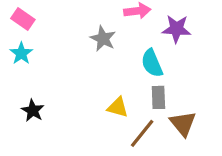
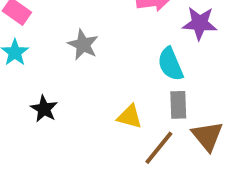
gray star: (103, 39) -> (83, 45), moved
black star: (33, 111) -> (44, 109), moved

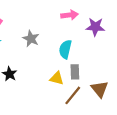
cyan semicircle: (170, 64) -> (65, 49), moved, turned 36
gray rectangle: (178, 105) -> (75, 72), moved

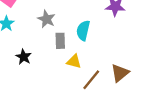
gray rectangle: (75, 72) -> (60, 41), moved
brown triangle: (100, 89) -> (120, 73), turned 30

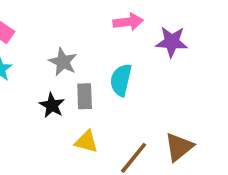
black star: (24, 57) -> (52, 105), moved
yellow triangle: (74, 61) -> (86, 142), moved

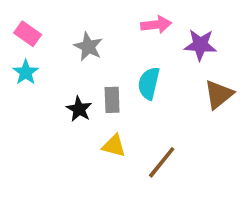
gray star: (63, 62) -> (88, 47), moved
brown triangle: (179, 147) -> (219, 94), moved

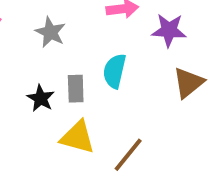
yellow triangle: (114, 146) -> (78, 137), size x1.4

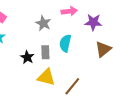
gray star: (50, 32) -> (43, 23), moved

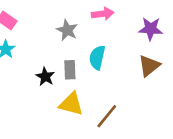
purple star: (93, 22) -> (150, 29), moved

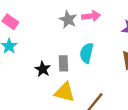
gray star: (67, 30) -> (68, 20), moved

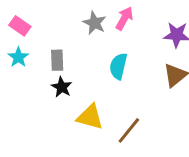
pink arrow: (91, 16) -> (124, 18), turned -54
gray rectangle: (63, 63) -> (57, 60), moved

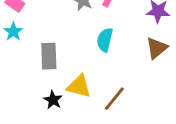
gray rectangle: (57, 60) -> (49, 56), moved, size x1.4
black star: (62, 87) -> (53, 100), moved

